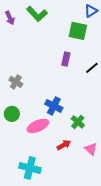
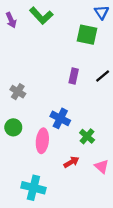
blue triangle: (91, 11) -> (102, 12), turned -32
purple rectangle: (66, 59) -> (74, 76), moved
pink ellipse: (38, 126) -> (42, 141), turned -60

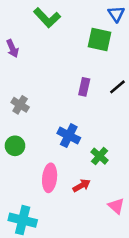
purple arrow: (11, 20) -> (12, 48), moved
pink ellipse: (42, 141) -> (50, 178), moved
pink triangle: (102, 166) -> (116, 206), moved
cyan cross: (33, 188) -> (23, 220), moved

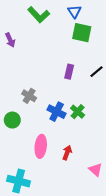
blue triangle: (116, 14) -> (74, 12), moved
gray cross: (20, 105) -> (29, 96), moved
green cross: (100, 156) -> (78, 112), moved
red arrow: (82, 185) -> (67, 153), turned -40

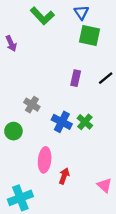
red arrow: (67, 153) -> (64, 176), moved
cyan cross: (19, 181) -> (20, 198), turned -35

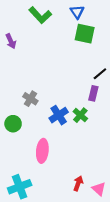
purple rectangle: (76, 78) -> (93, 93), moved
blue cross: (62, 122) -> (59, 115), turned 30
red arrow: (64, 176) -> (78, 183), moved
pink triangle: (104, 185) -> (99, 189), moved

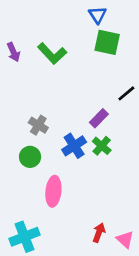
green L-shape: (40, 15) -> (52, 53), moved
purple rectangle: (93, 93) -> (99, 118), moved, turned 32
green circle: (13, 124) -> (30, 157), moved

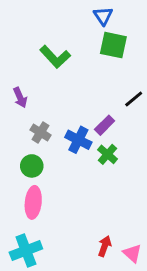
purple arrow: (13, 52) -> (20, 98), moved
blue cross: (74, 146) -> (78, 140), moved, turned -30
pink ellipse: (53, 191) -> (33, 202), moved

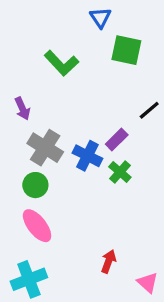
blue triangle: (103, 16) -> (100, 18), moved
gray cross: (40, 132) -> (45, 148), size x1.5
pink ellipse: (33, 202) -> (37, 226), turned -44
red arrow: (105, 246) -> (109, 261), moved

